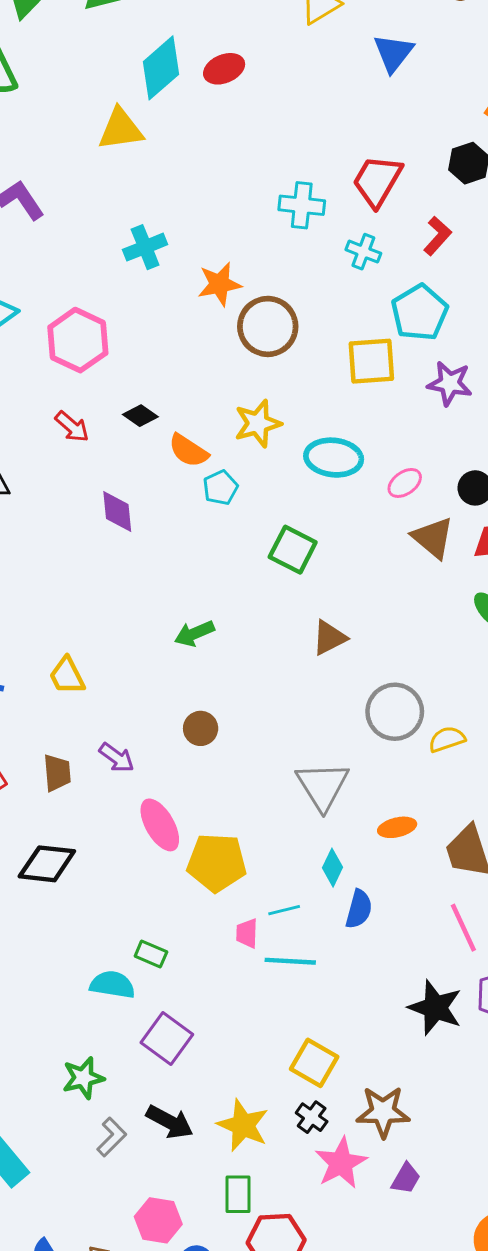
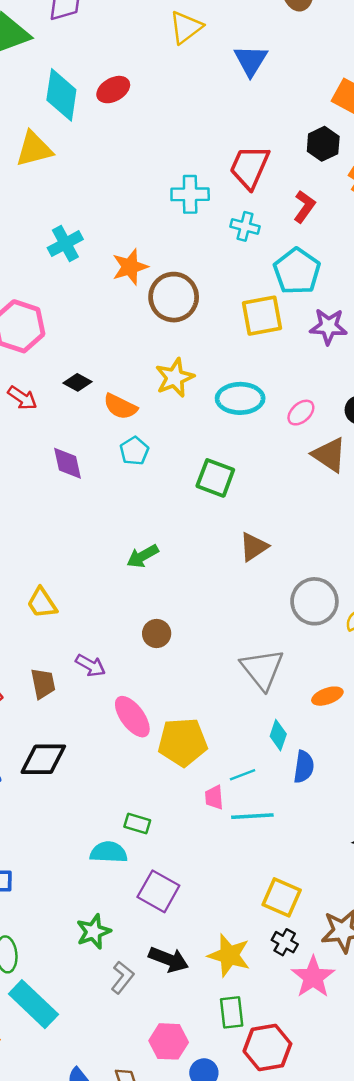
cyan diamond: (161, 68) -> (61, 95), turned -34
cyan pentagon: (220, 488) -> (134, 451), moved

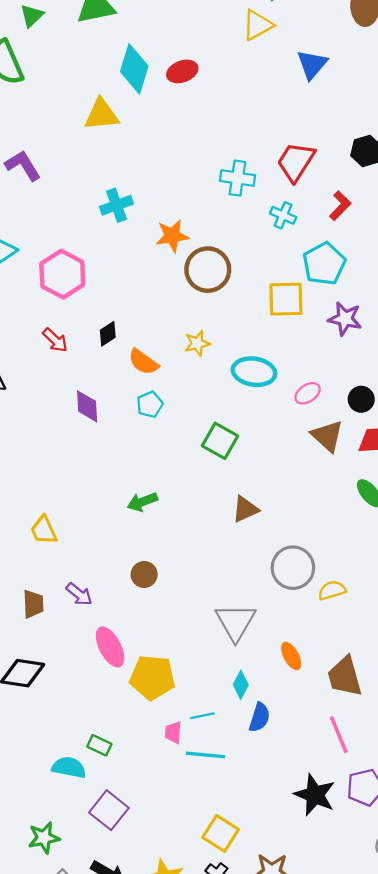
yellow star: (175, 378) -> (197, 343), size x0.7
black diamond: (77, 382) -> (108, 334), turned -70
orange ellipse: (327, 696) -> (291, 656), turned 72

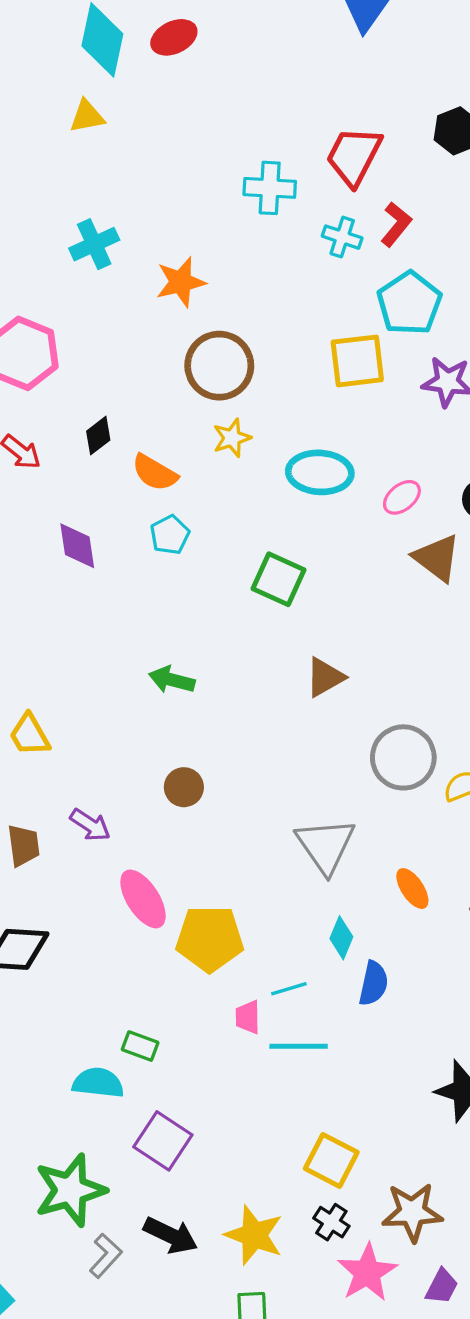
yellow triangle: (101, 115) -> (87, 116), moved, size x0.7
red L-shape: (340, 206) -> (396, 224), moved
brown circle: (208, 270) -> (219, 366), moved
green arrow: (142, 502) -> (172, 680), turned 40
green star: (44, 838) -> (70, 1190), size x1.5

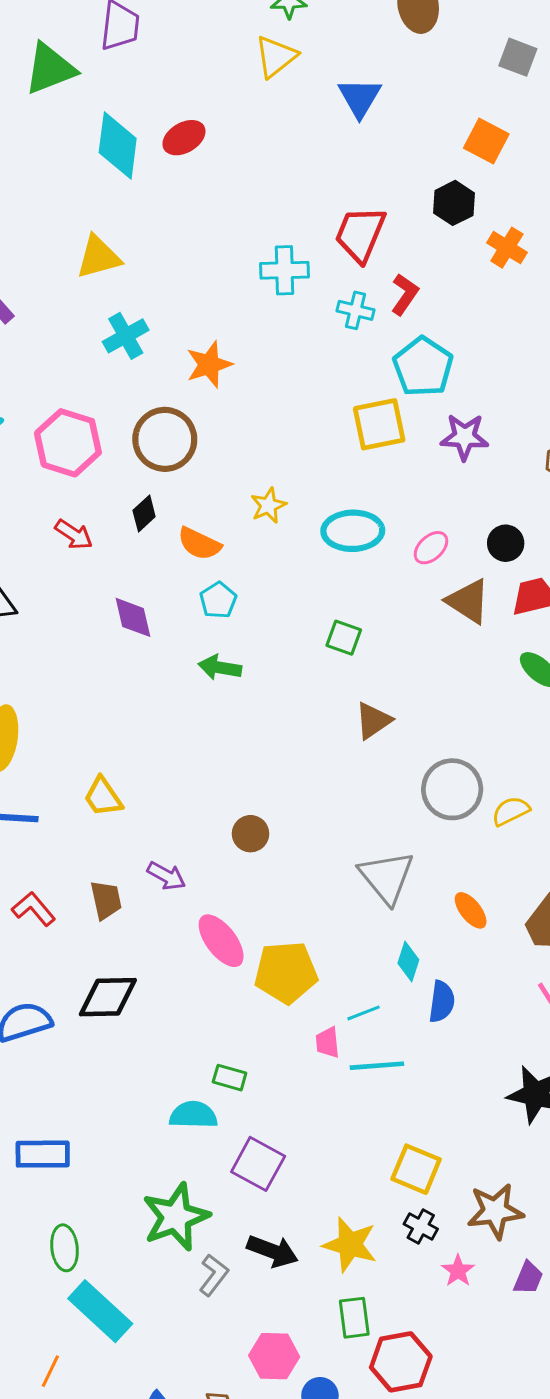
yellow triangle: (87, 116) -> (98, 257), moved, size x1.4
brown circle: (219, 366) -> (165, 439), moved
green square: (279, 579) -> (344, 638), moved, size x0.7
green arrow: (172, 680) -> (220, 667), moved
pink star: (367, 1273) -> (458, 1271), size x0.6

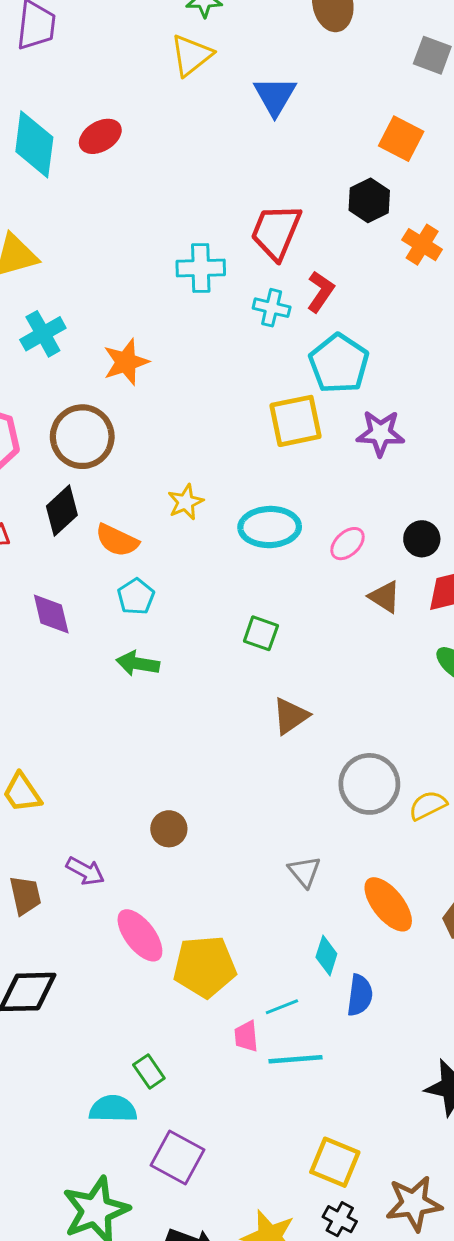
black diamond: (144, 513) -> (62, 511), size x1.4
brown triangle: (468, 601) -> (385, 597), size x0.7
gray triangle: (387, 877) -> (304, 872), size x0.6
orange ellipse: (471, 910) -> (388, 904), size x1.5
green rectangle: (230, 1078) -> (149, 1072), turned 40

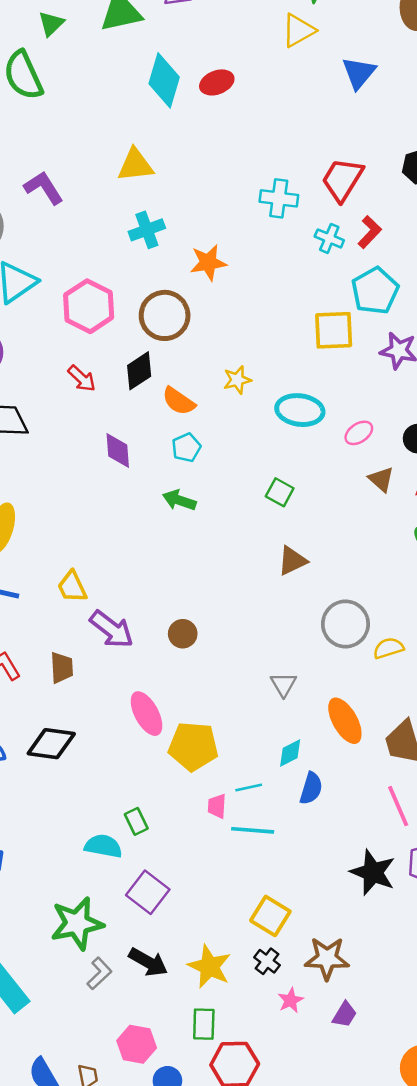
purple arrow: (85, 871) -> (112, 629), moved, size x1.5
cyan diamond: (326, 955) -> (290, 753), turned 36

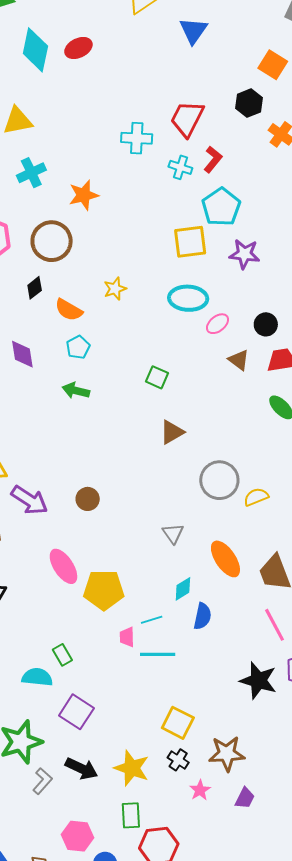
black diamond: (139, 371) -> (35, 288), size x0.7
cyan ellipse: (300, 410) -> (188, 298), moved

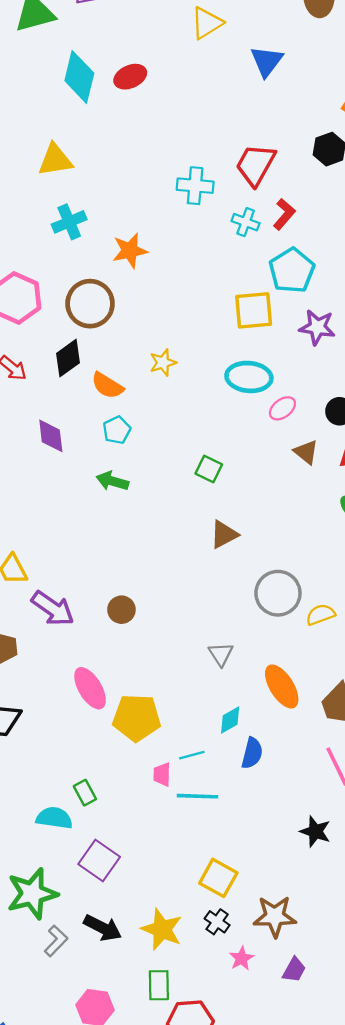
black diamond: (35, 288) -> (68, 358), size x1.4
black star: (258, 680) -> (315, 831), size x0.7

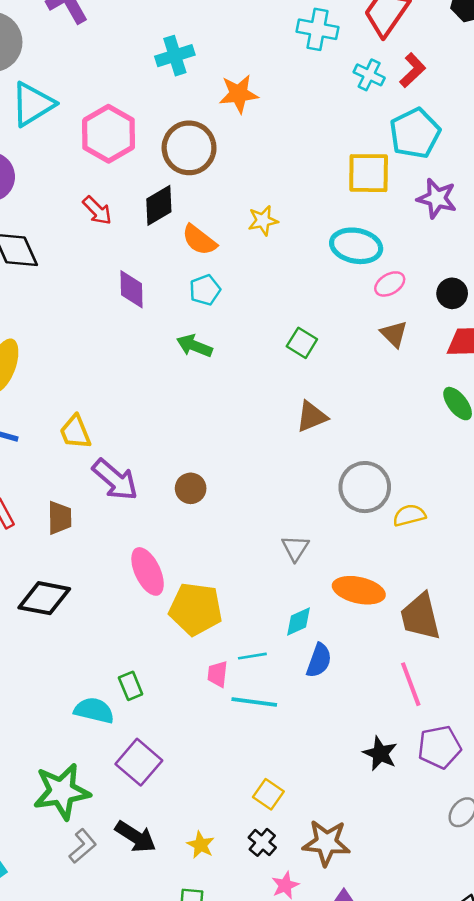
brown triangle: (306, 452) -> (394, 334), moved
orange ellipse: (282, 686) -> (359, 590), turned -51
yellow square: (218, 878) -> (268, 794), size x0.7
yellow star: (162, 929) -> (201, 845), size x0.6

